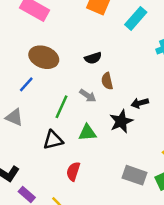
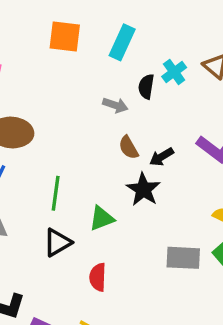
black semicircle: (93, 58) -> (146, 87), moved, turned 133
brown semicircle: (107, 81) -> (128, 147), moved
gray arrow: (88, 96) -> (115, 105), moved

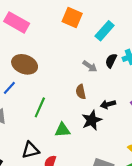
brown semicircle: (128, 147) -> (81, 92), moved
black triangle: (57, 242) -> (30, 150), moved

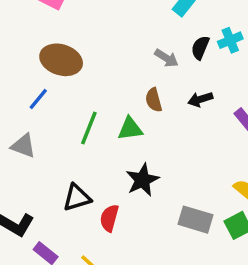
black arrow: (108, 104) -> (200, 99), moved
black star: (92, 120) -> (142, 180), moved
green triangle: (62, 130) -> (130, 129), moved

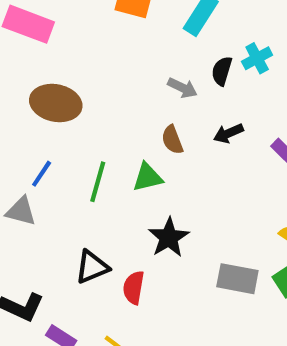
blue line: (38, 99) -> (42, 174), moved

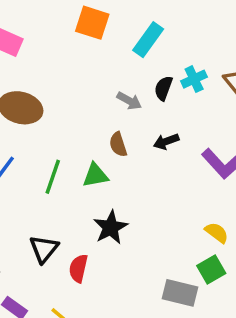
black triangle: (92, 267) -> (44, 249), turned -32
gray rectangle: (237, 279) -> (180, 293), moved

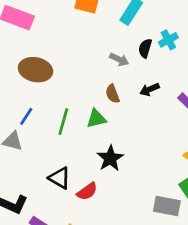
black triangle: (44, 249) -> (60, 178), turned -35
red semicircle: (78, 268) -> (87, 191), turned -135

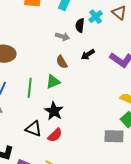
black star: (110, 158) -> (54, 111), moved

